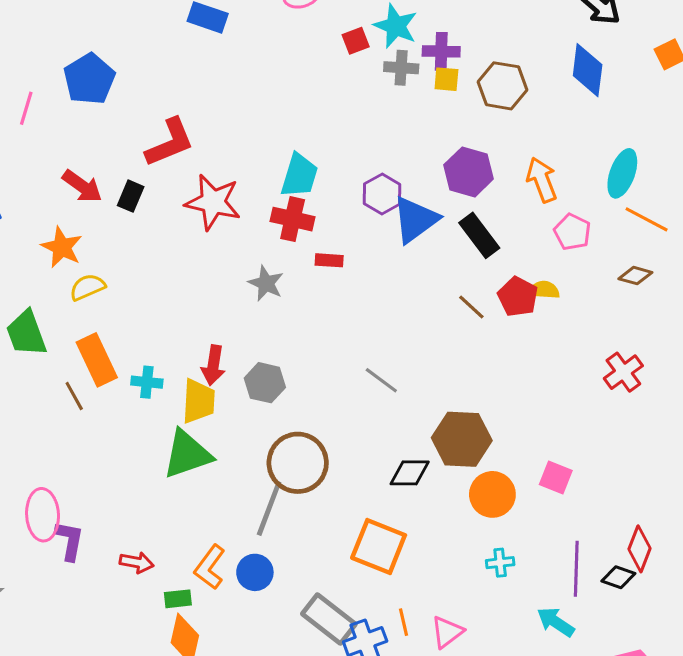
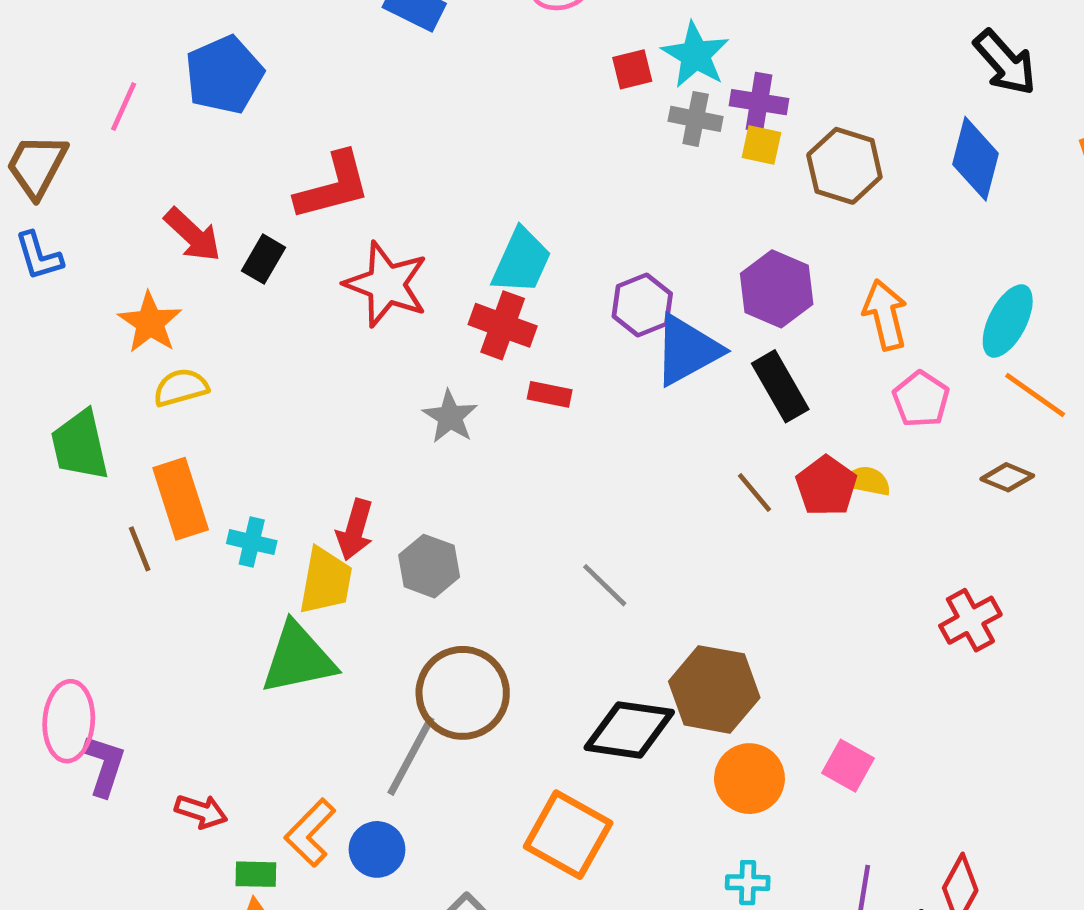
black diamond: (410, 473) -> (629, 730), size x1.4

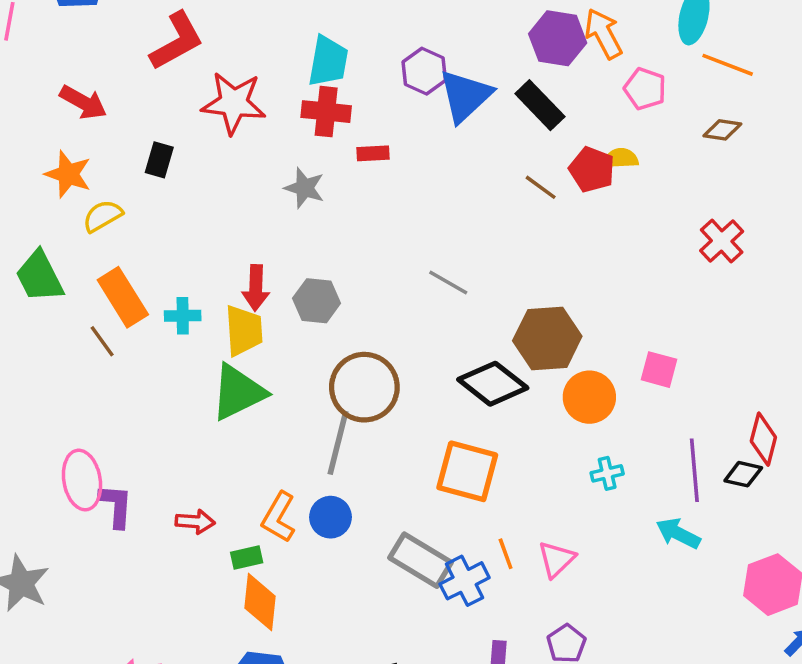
black rectangle: (263, 259) -> (159, 160), moved
purple hexagon: (777, 289) -> (558, 38), moved
black diamond: (629, 730) -> (493, 384), turned 44

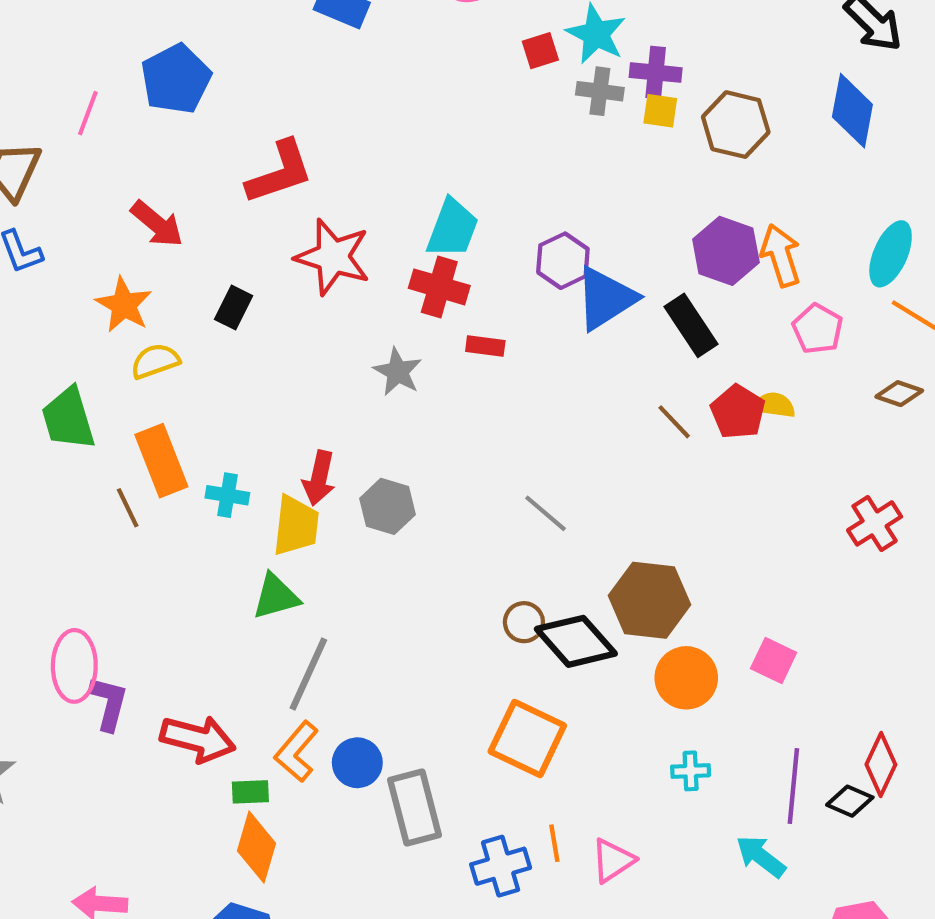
brown circle: (364, 387) -> (524, 622), moved, size x0.5
green triangle: (238, 392) -> (276, 597), size x0.7
gray line: (338, 443) -> (308, 674), moved
red arrow: (195, 522) -> (198, 739), size x1.6
gray rectangle: (421, 560) -> (414, 807), moved, turned 34

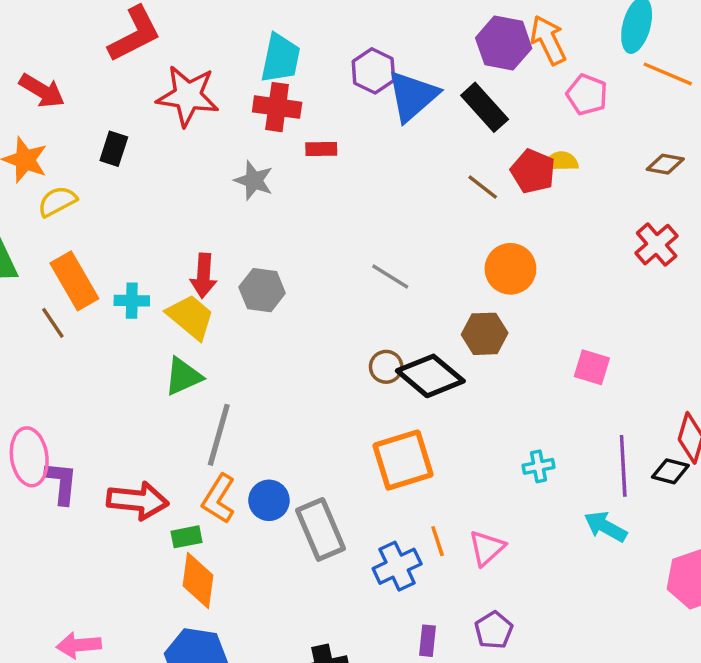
brown diamond: (899, 394) -> (665, 164), moved
yellow trapezoid: (296, 526) -> (191, 317), turned -48
brown hexagon: (649, 600) -> (485, 334), size x0.7
orange circle: (686, 678) -> (510, 269), moved
orange square: (527, 738) -> (403, 460), turned -34

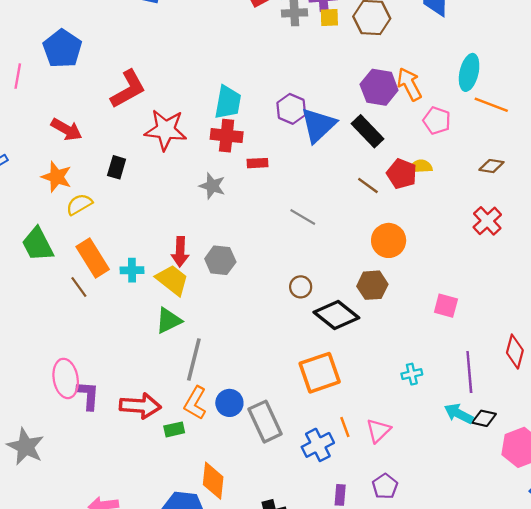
gray line: (390, 276) -> (303, 217), moved
brown circle: (386, 367) -> (301, 287), moved
black diamond: (670, 471) -> (484, 418), moved
orange diamond: (198, 581) -> (213, 481), moved

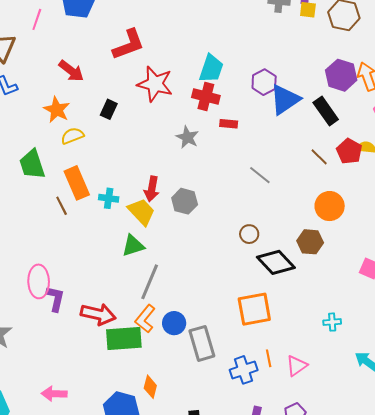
green rectangle: (174, 429) -> (124, 339), size x2.0
orange diamond: (213, 481) -> (150, 387), size x0.7

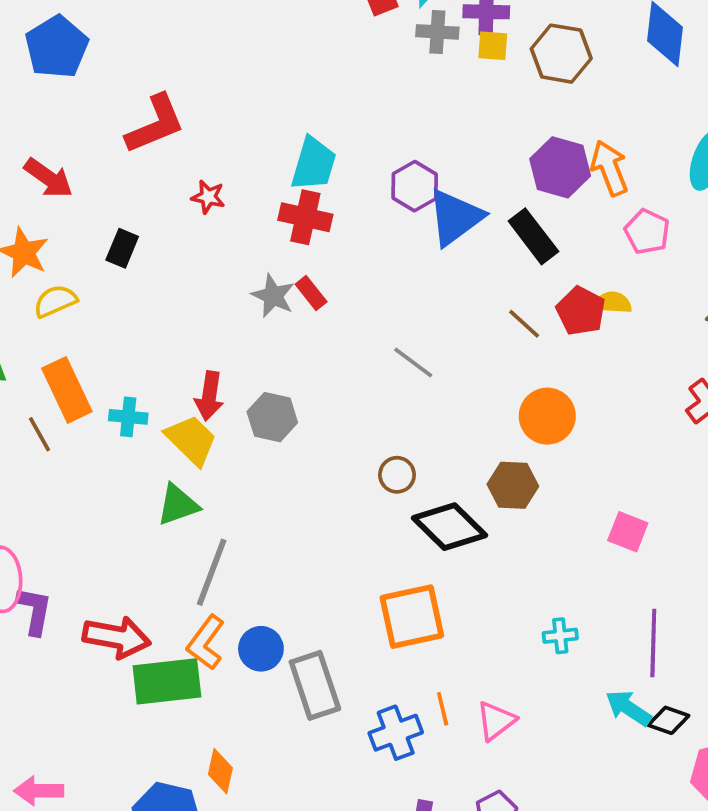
red star: (155, 84) -> (208, 197), size x0.5
red rectangle: (229, 124) -> (311, 293), moved, turned 48

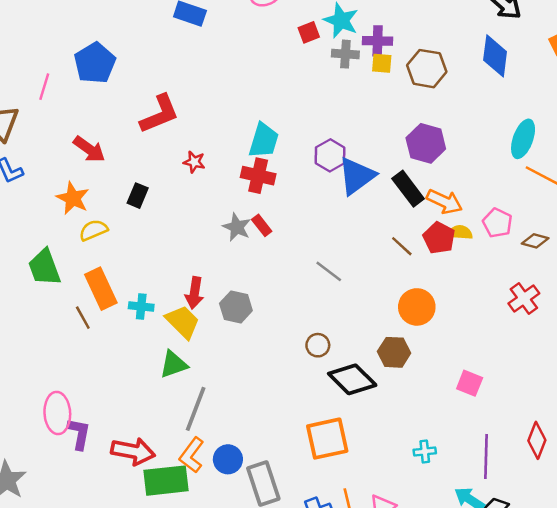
orange arrow: (609, 168) -> (445, 202), moved, turned 136
pink pentagon: (647, 232) -> (497, 223), moved

